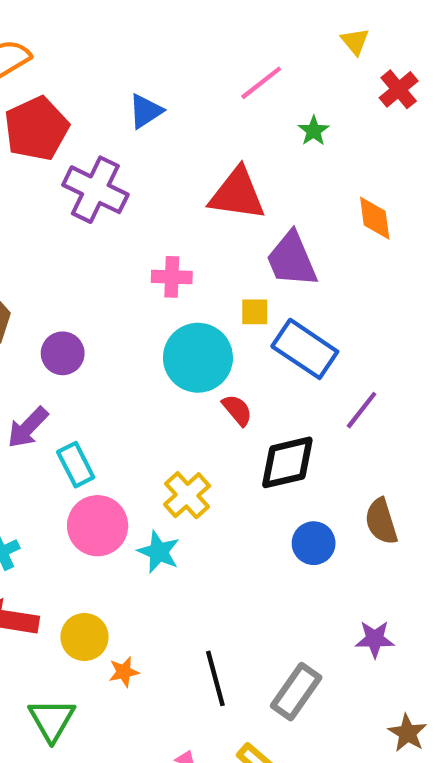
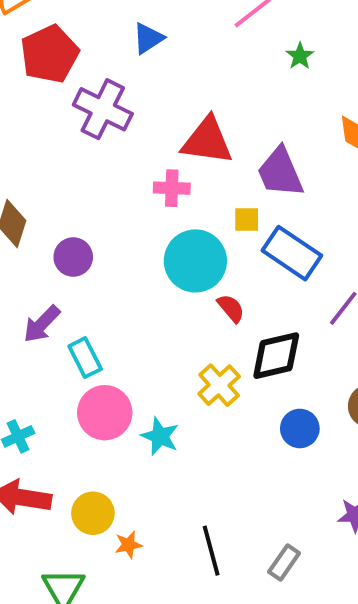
red triangle: (237, 194) -> (207, 141), moved
yellow cross: (187, 495) -> (219, 385), moved
gray rectangle: (296, 692) -> (284, 562), size x0.7

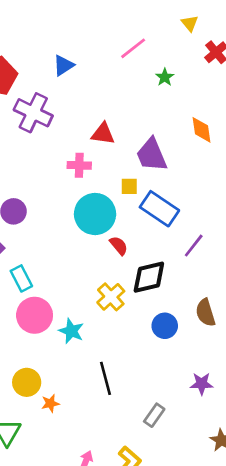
red triangle: (207, 141) -> (103, 134), size x0.7
black line: (211, 551) -> (106, 378), moved

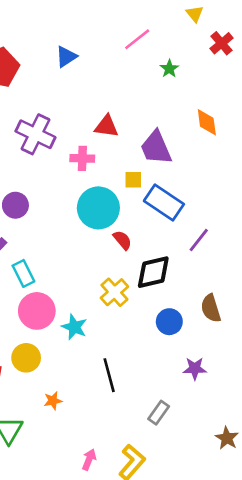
purple cross: (33, 113) -> (35, 134), moved
yellow circle: (27, 382) -> (26, 358), moved
purple star: (202, 384) -> (195, 368), moved

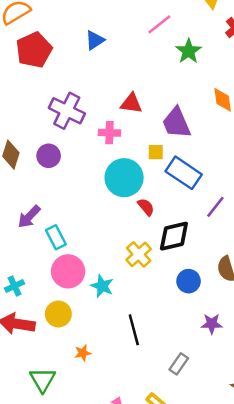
green star: (169, 69) -> (189, 51), size x1.5
purple circle: (15, 205) -> (49, 156), moved

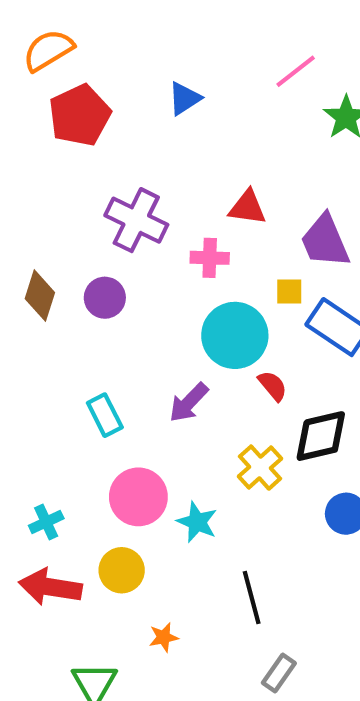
purple arrow: (29, 217) -> (189, 403), moved
cyan rectangle: (56, 237) -> (105, 415), moved
gray rectangle: (179, 364) -> (279, 673), moved

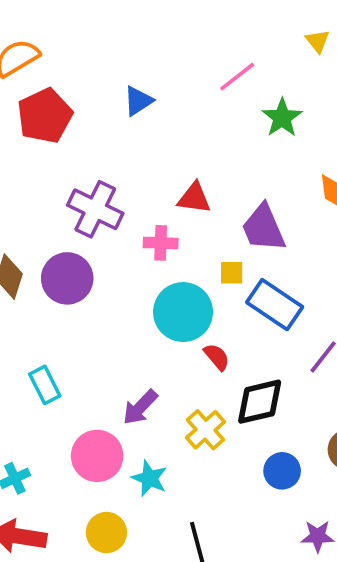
purple circle: (105, 298) -> (67, 278), size x1.4
purple arrow: (189, 403) -> (140, 407), moved
cyan rectangle: (105, 415) -> (45, 385), moved
yellow circle: (122, 570) -> (106, 533), moved

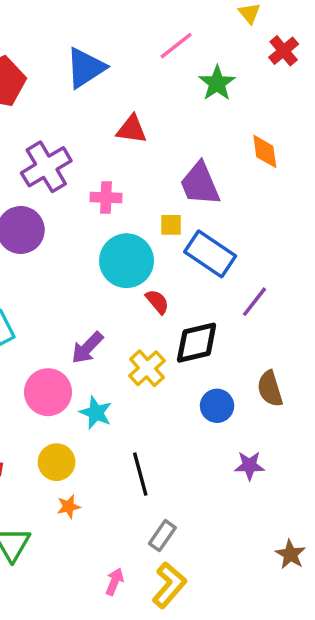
blue triangle: (138, 101) -> (86, 68), size x1.5
red triangle: (194, 198) -> (132, 129), moved
purple cross: (95, 209) -> (46, 167), turned 33

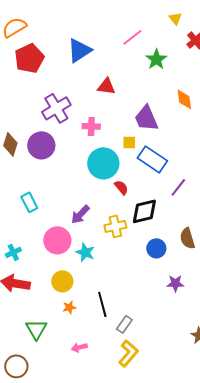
yellow cross: (147, 368) -> (115, 226), turned 30
black line: (140, 474) -> (102, 304), moved
pink arrow: (115, 582) -> (79, 347), moved, turned -126

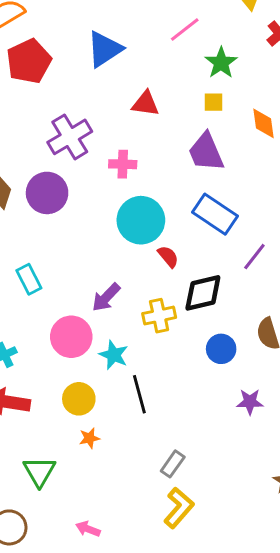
yellow square: (129, 142) -> (214, 102), moved
black line: (102, 304) -> (139, 394), moved
pink arrow: (79, 347) -> (88, 529), moved, turned 35

